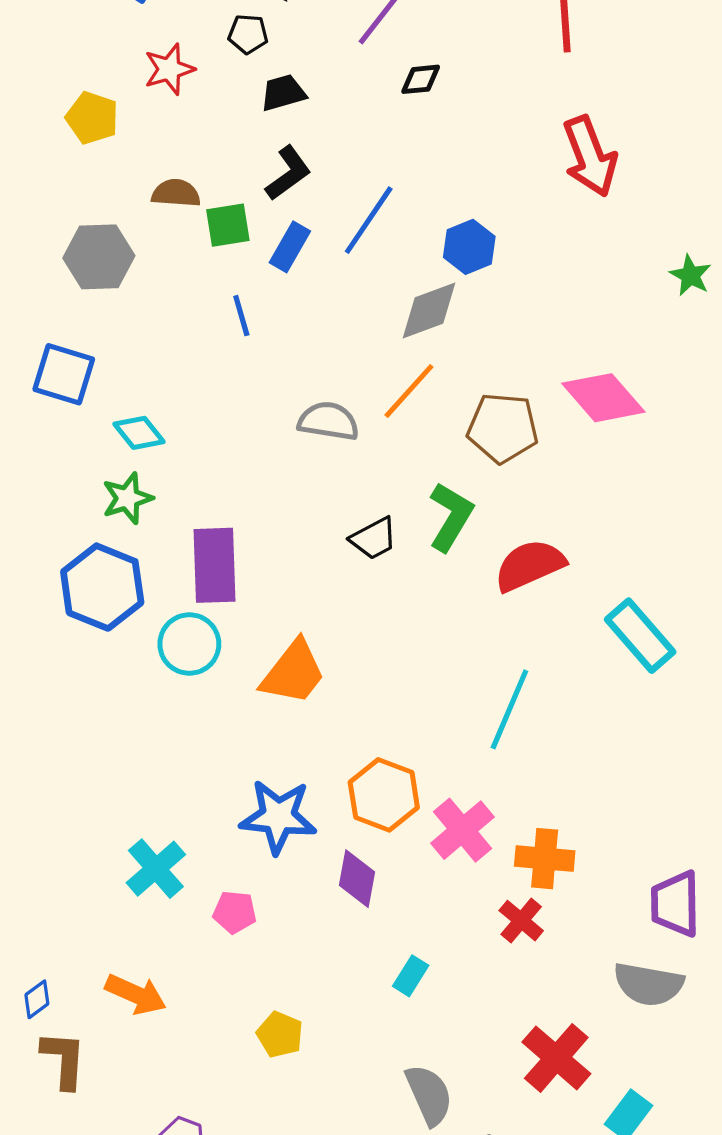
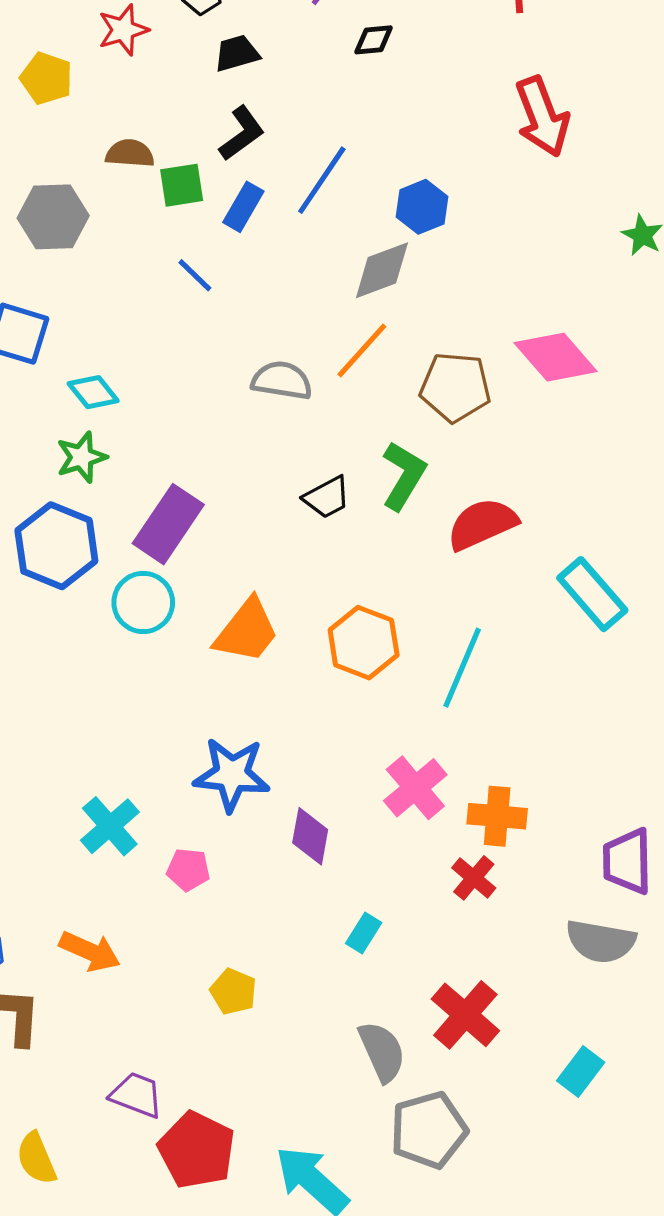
blue line: (241, 316) -> (195, 275), turned -30
purple rectangle: (215, 565) -> (168, 524), turned 36
orange hexagon: (384, 795) -> (364, 643), moved
red cross: (556, 1058) -> (465, 1015), moved

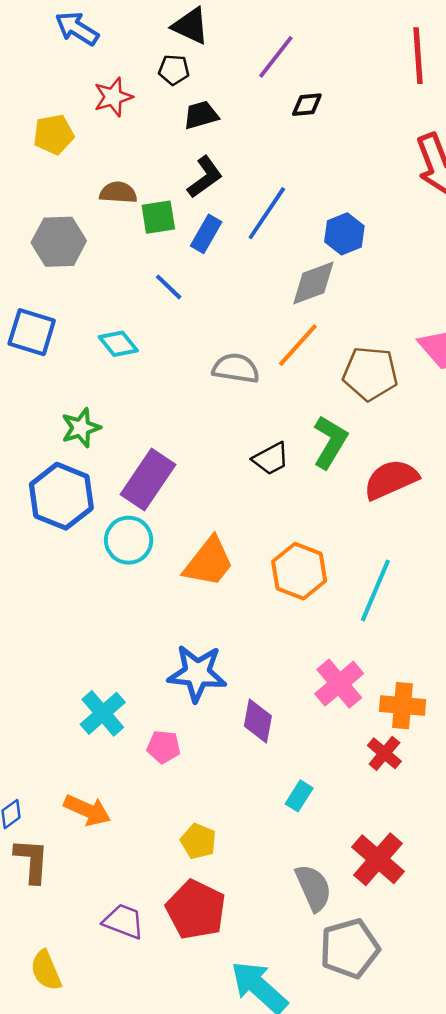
yellow pentagon: (46, 78) -> (54, 134), turned -30
cyan diamond: (93, 392) -> (118, 344), moved
red pentagon: (197, 1150) -> (196, 910), moved

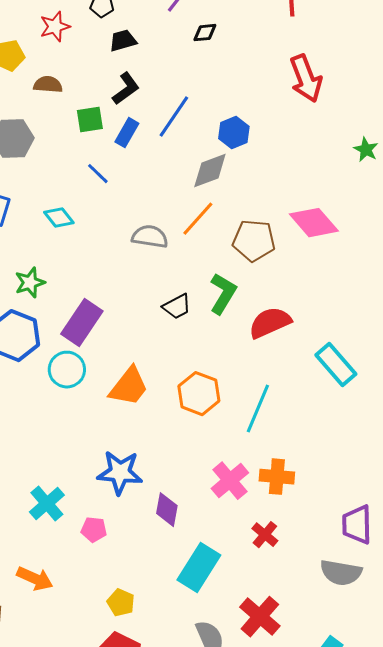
brown semicircle: (118, 193) -> (48, 85), moved
orange cross: (403, 706) -> (277, 477), moved
cyan rectangle: (299, 796) -> (199, 568), size x2.0

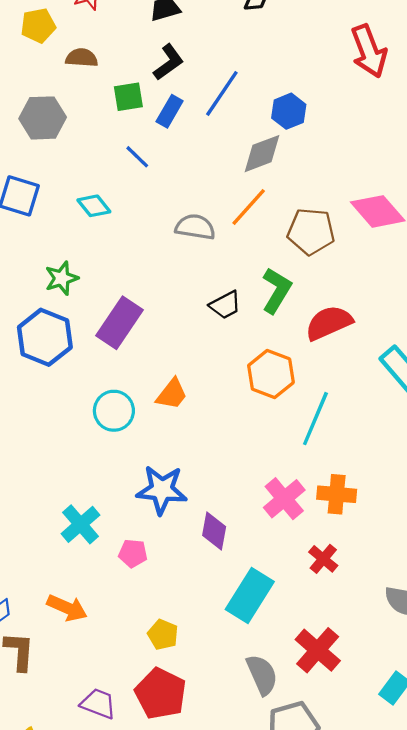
cyan circle: (67, 370) -> (114, 411), moved
orange trapezoid: (129, 387) -> (172, 394), size x0.7
orange hexagon: (199, 394) -> (271, 374), moved

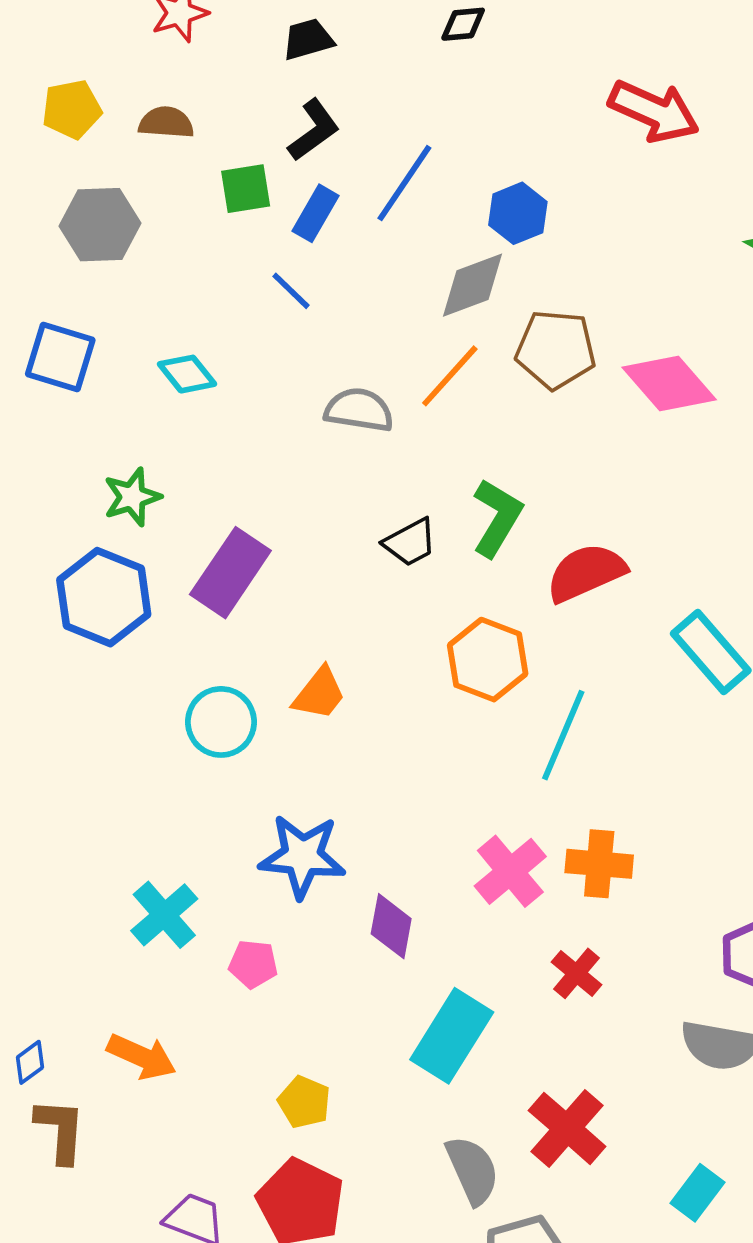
yellow pentagon: (38, 25) -> (72, 109), moved
red arrow: (369, 51) -> (654, 111), turned -45
blue line: (137, 157) -> (291, 291), moved
brown pentagon: (311, 231) -> (556, 349), moved

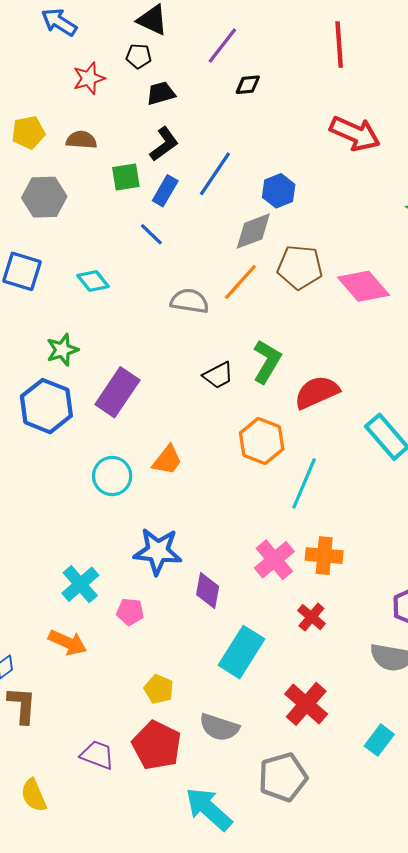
orange arrow: (142, 1057) -> (68, 642), moved
gray semicircle: (473, 1170) -> (219, 727), moved, turned 132

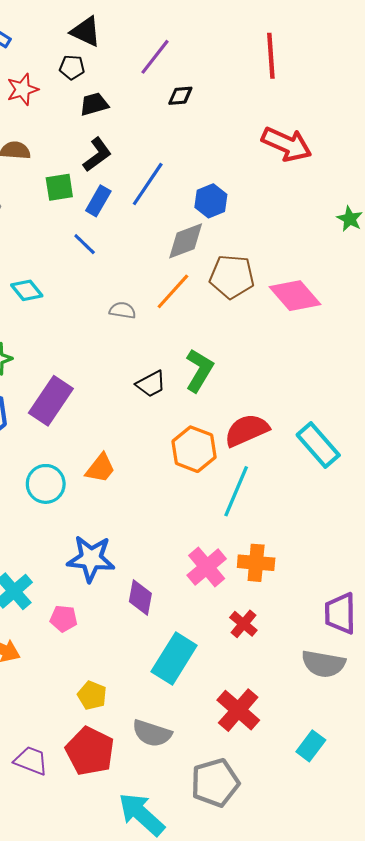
gray semicircle: (190, 301) -> (122, 310), size x0.7
red semicircle: (317, 392) -> (247, 430), moved

